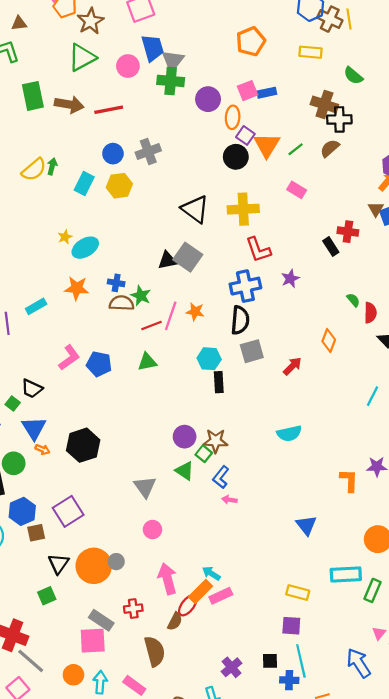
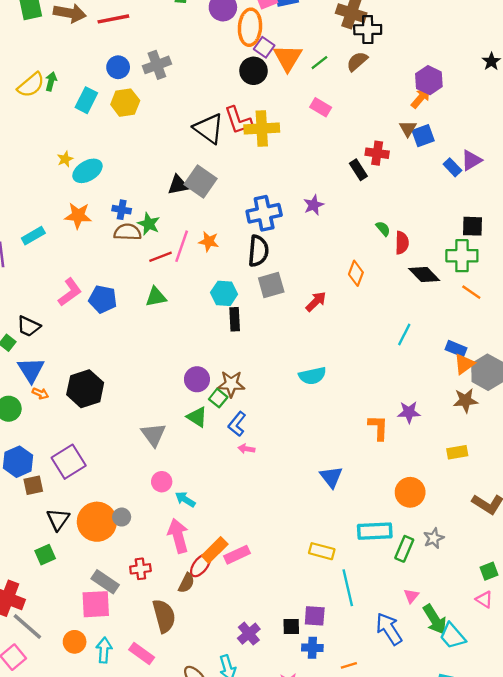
orange ellipse: (233, 117) -> (250, 27), size x1.4
red L-shape: (258, 250) -> (238, 120), moved
cyan arrow: (211, 573) -> (185, 499), moved
purple square: (291, 626) -> (315, 616), moved
cyan line: (301, 661) -> (348, 588), moved

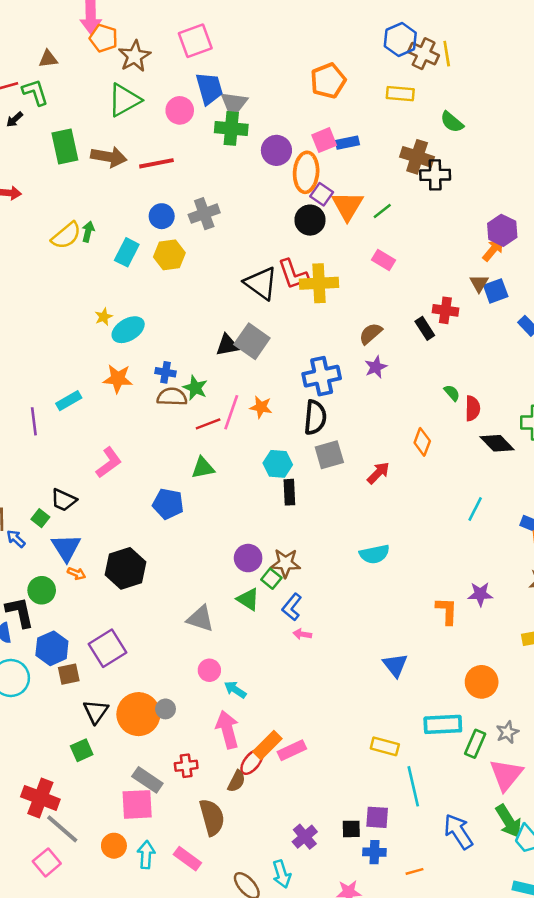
brown semicircle: (357, 61) -> (371, 334), moved
blue pentagon: (103, 299) -> (168, 504), moved
gray triangle: (153, 435) -> (200, 619), turned -36
pink triangle: (411, 596) -> (506, 775), moved, size x2.0

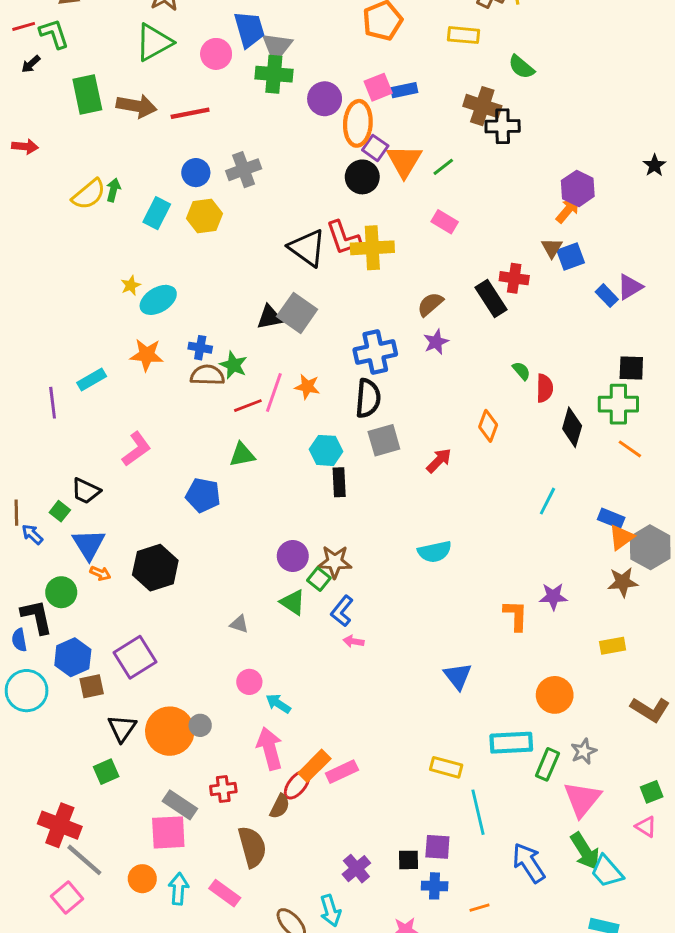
black rectangle: (425, 328) -> (491, 298), size x1.4
black diamond: (497, 443) -> (572, 427), turned 60
gray triangle: (200, 619) -> (239, 624), size x0.6

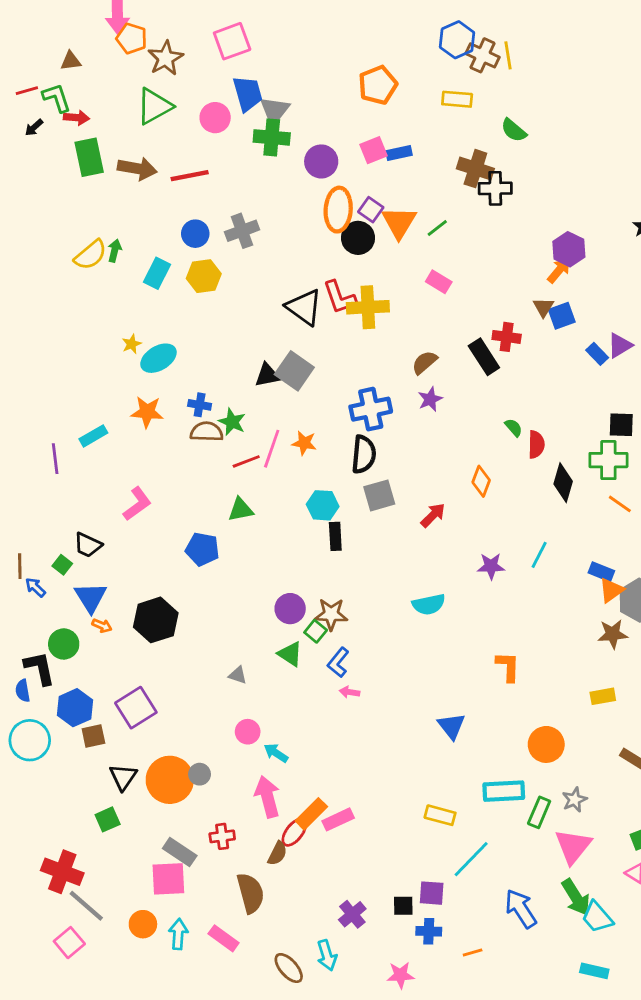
orange ellipse: (358, 123) -> (338, 210), moved
red arrow: (25, 147) -> (76, 118), moved
purple star: (553, 597) -> (491, 566), moved
cyan line: (478, 812) -> (471, 859), turned 57

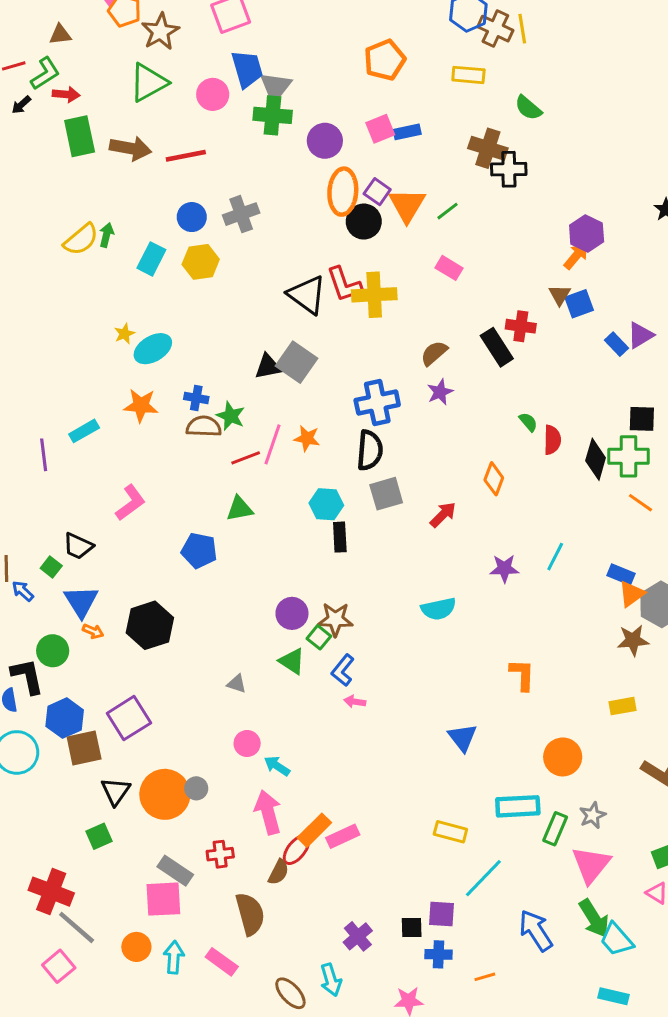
green L-shape: (57, 98) -> (45, 73), turned 76
black diamond: (563, 483) -> (596, 459), moved
brown square: (93, 736) -> (84, 748), size x1.4

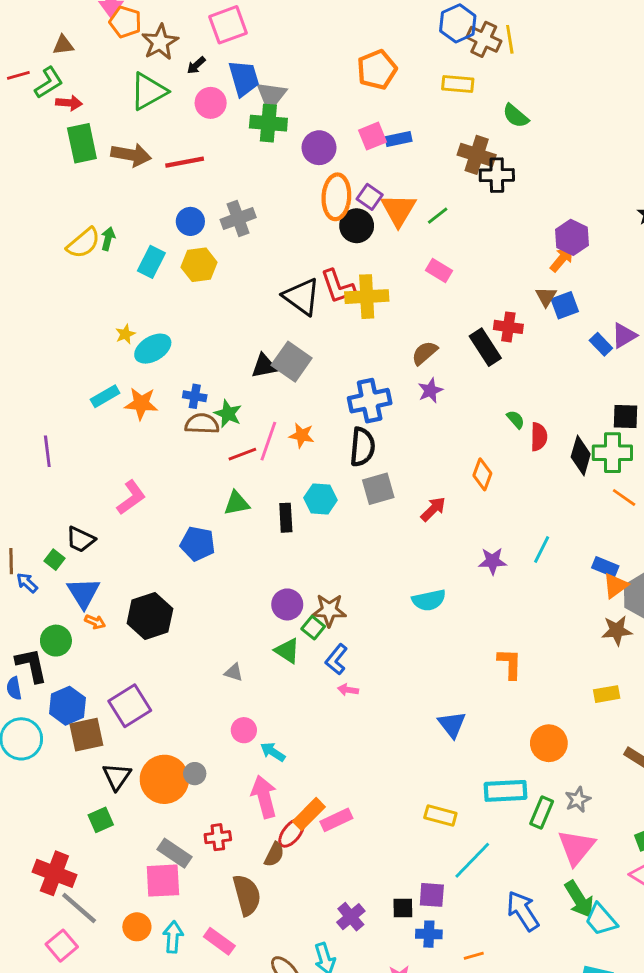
black arrow: (21, 105) -> (196, 65), moved
cyan rectangle: (84, 431) -> (105, 396), moved
black rectangle: (340, 537) -> (286, 518), moved

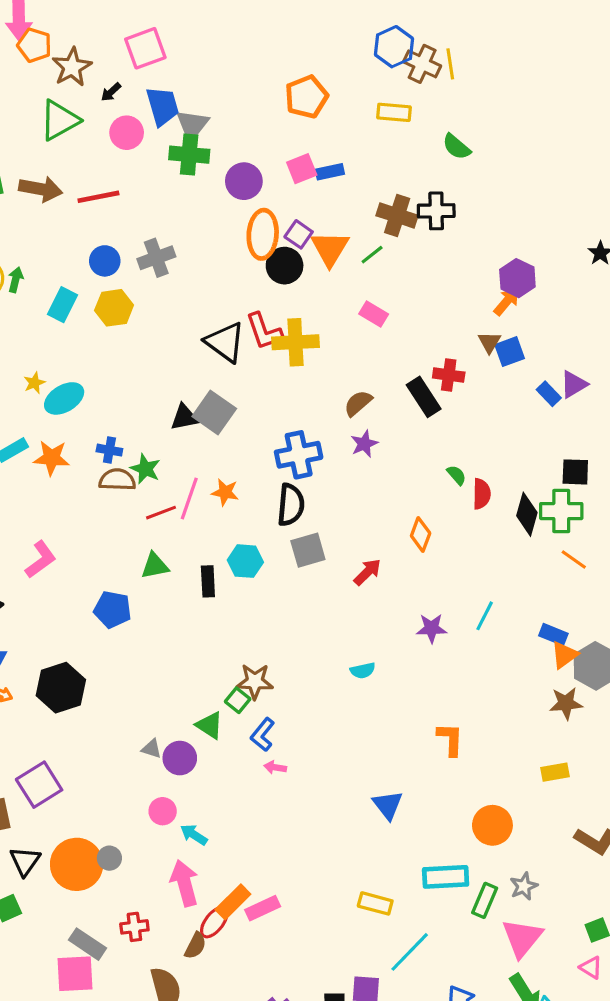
brown cross: (477, 155) -> (397, 216), moved
cyan semicircle: (429, 600) -> (363, 671), size x0.7
purple circle: (287, 604) -> (180, 758), moved

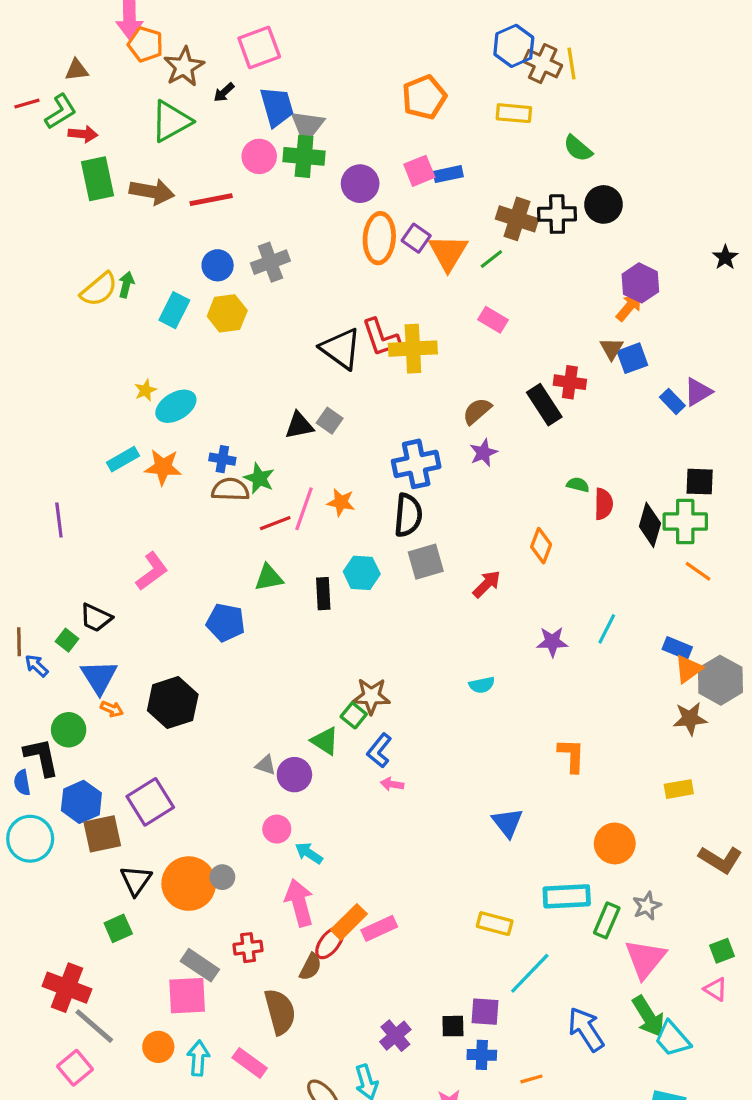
pink circle: (127, 133) -> (259, 156), moved
black circle: (285, 266) -> (604, 204), moved
gray square: (214, 413) -> (330, 421), size x0.6
green semicircle: (456, 475) -> (578, 485), turned -35

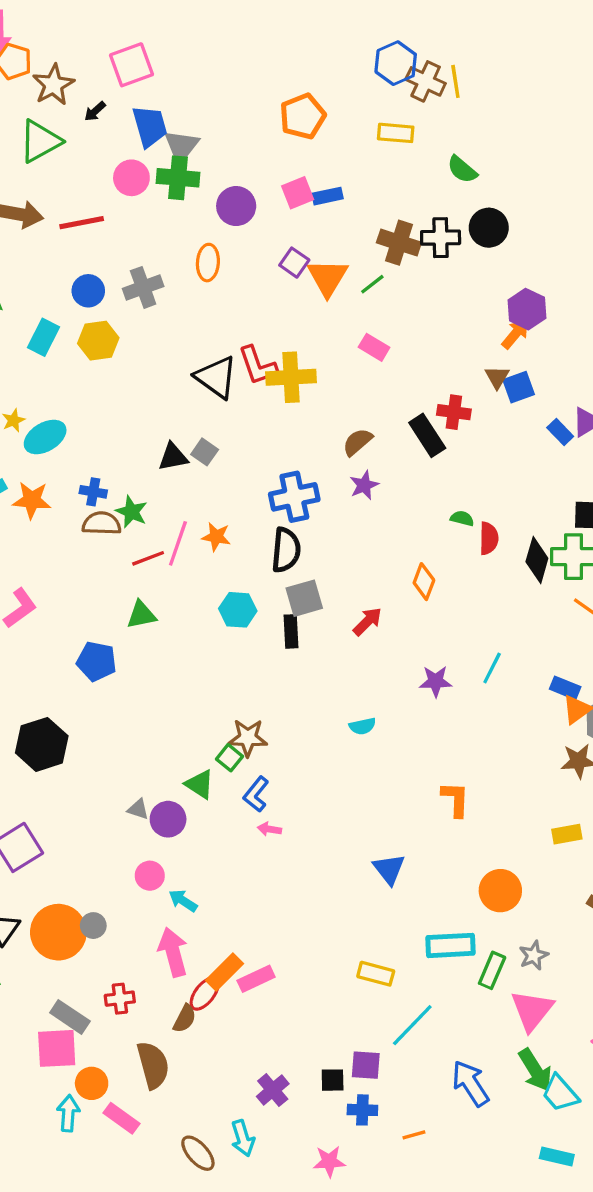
orange ellipse: (379, 238) -> (208, 263), moved, size x0.7
black rectangle: (323, 594) -> (291, 631), moved
orange circle: (158, 1047) -> (92, 1083), moved

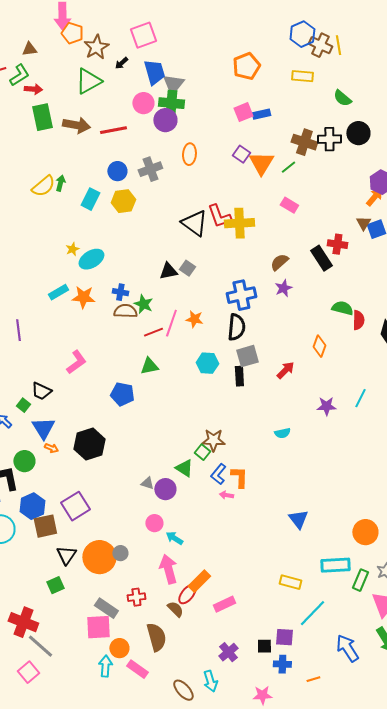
purple circle: (236, 206) -> (165, 120), moved
green semicircle: (462, 518) -> (342, 308), size x1.5
orange L-shape: (455, 799) -> (239, 477), moved
pink rectangle: (256, 979) -> (224, 604), moved
brown semicircle: (185, 1019) -> (175, 609), turned -72

